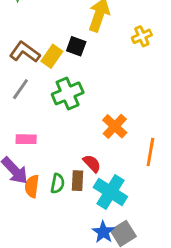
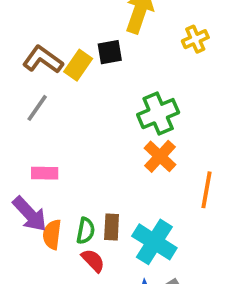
black square: (76, 46) -> (110, 52), turned -30
green cross: (68, 93) -> (158, 114), moved
red semicircle: (92, 163) -> (93, 261), moved

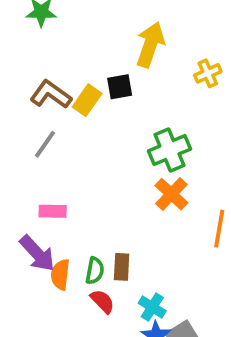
cyan cross: (154, 242) -> (152, 307), moved, size x0.6

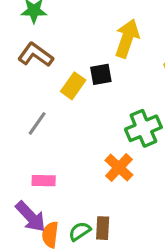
brown L-shape: (51, 94) -> (36, 55), moved
orange cross: (171, 194) -> (119, 168), moved
green semicircle: (95, 271) -> (80, 231), turned -135

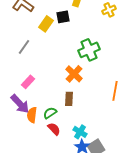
pink rectangle: (44, 181) -> (28, 82), turned -48
brown rectangle: (103, 228) -> (69, 99), moved

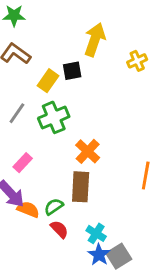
green cross: (89, 50) -> (54, 117), moved
brown rectangle: (69, 99) -> (81, 187), size x1.5
orange semicircle: (32, 115) -> (28, 209), turned 105

